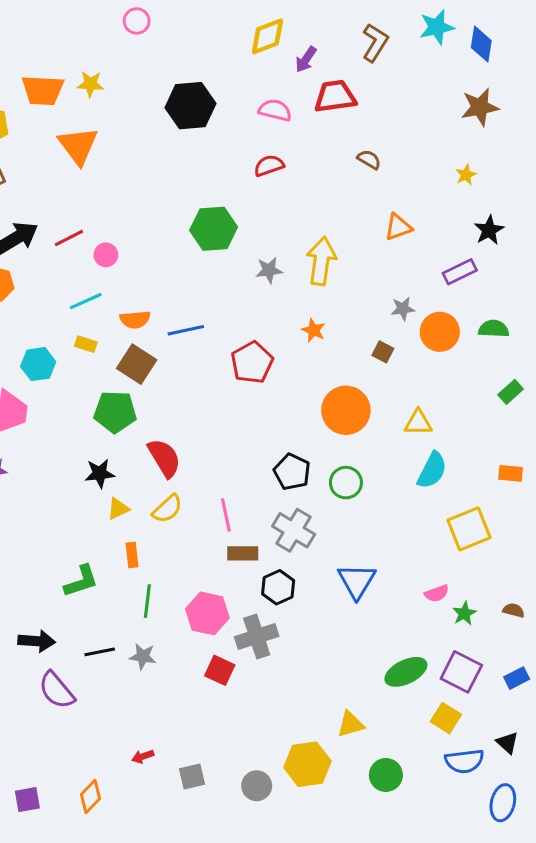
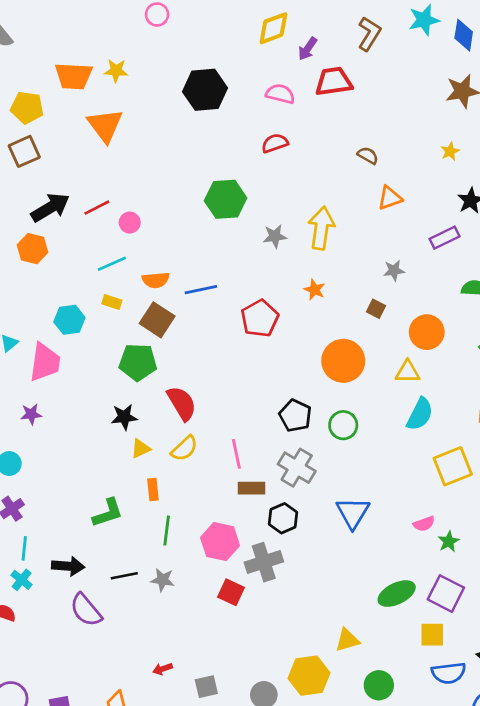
brown semicircle: (369, 159) -> (368, 155), moved
orange circle: (440, 332) -> (427, 332), moved
yellow square: (446, 718) -> (432, 635), turned -32

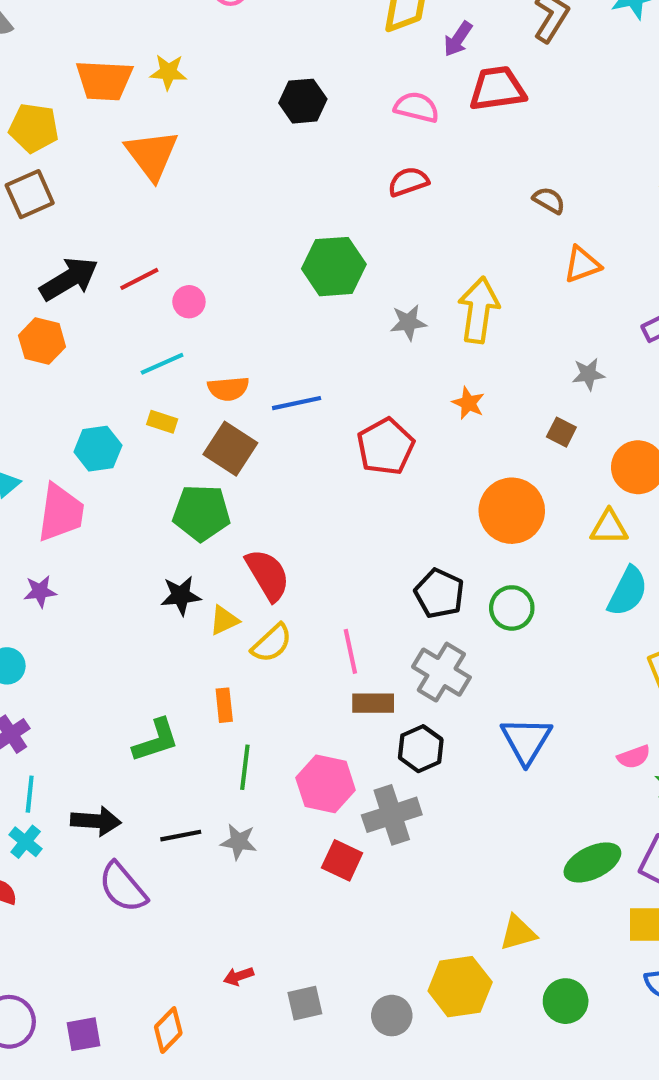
black hexagon: (205, 90) -> (303, 101), size x0.7
yellow triangle: (141, 448) -> (224, 620), moved

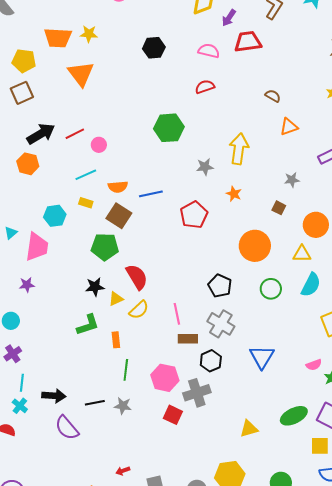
gray star: (408, 322) -> (205, 167), moved
green circle: (512, 608) -> (271, 289), moved
green L-shape: (156, 740) -> (88, 325), moved
yellow triangle: (518, 933) -> (249, 429), moved

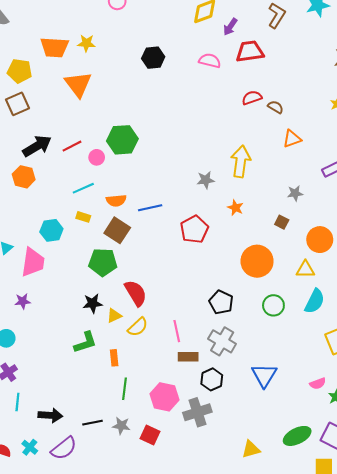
red semicircle: (205, 87) -> (252, 98), moved
green hexagon: (169, 128) -> (122, 140), moved
cyan cross: (20, 406) -> (30, 447), moved
red square: (173, 415) -> (150, 435), moved
purple semicircle: (67, 428) -> (64, 448), turned -88

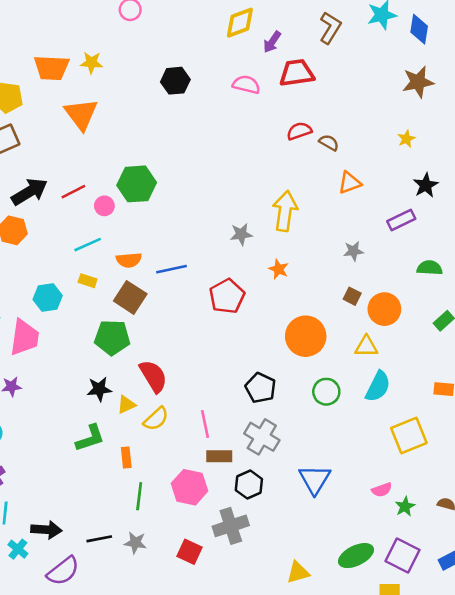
brown square: (282, 222) -> (352, 296), moved
pink hexagon: (165, 397) -> (190, 487), moved
red square: (150, 435) -> (190, 552), moved
cyan cross: (30, 447) -> (18, 549), moved

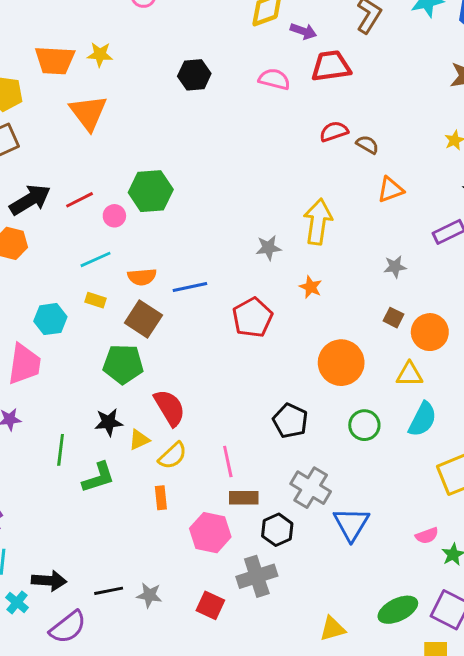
purple arrow: (272, 42) -> (303, 31), turned -105
gray cross: (262, 437) -> (311, 488), moved
orange rectangle: (126, 457) -> (161, 498), moved
green line: (139, 496) -> (61, 450), moved

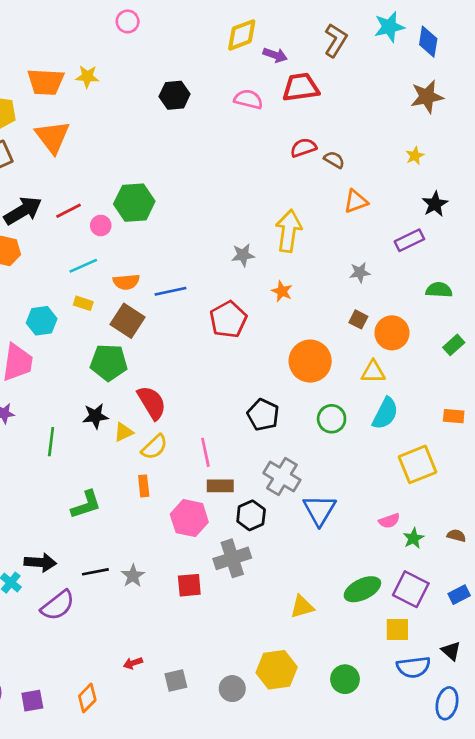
orange triangle: (88, 113) -> (52, 137), moved
green L-shape: (98, 477) -> (86, 505), moved
gray star: (149, 595) -> (133, 576), turned 30
red square: (210, 605) -> (189, 585), turned -30

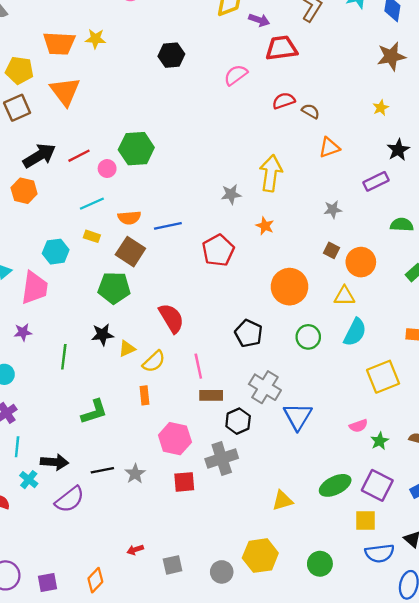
pink semicircle: (248, 99) -> (236, 75), moved, turned -50
red semicircle: (152, 403) -> (171, 318), moved
pink hexagon: (189, 518) -> (175, 439), moved

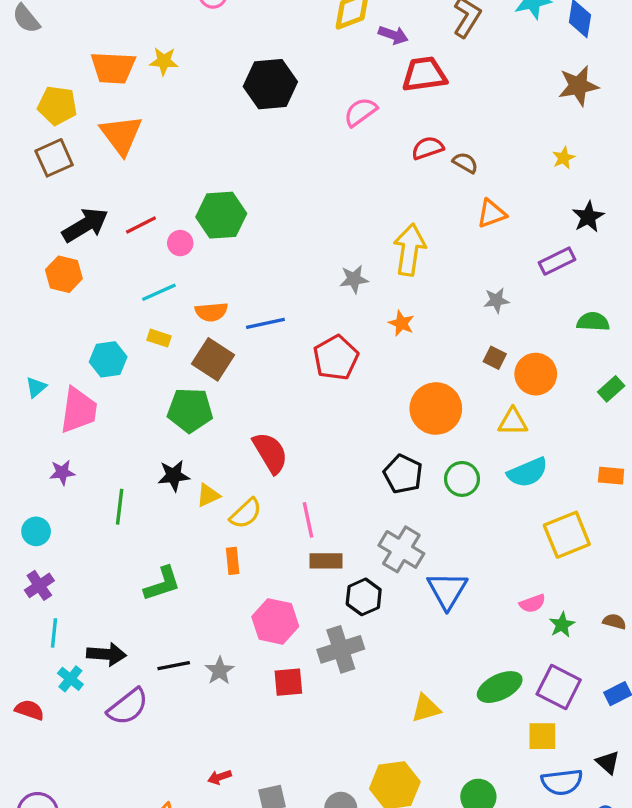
black hexagon: (171, 55) -> (270, 84), size x1.4
cyan semicircle: (355, 332) -> (528, 472), turned 40
black pentagon: (249, 333) -> (403, 474), moved

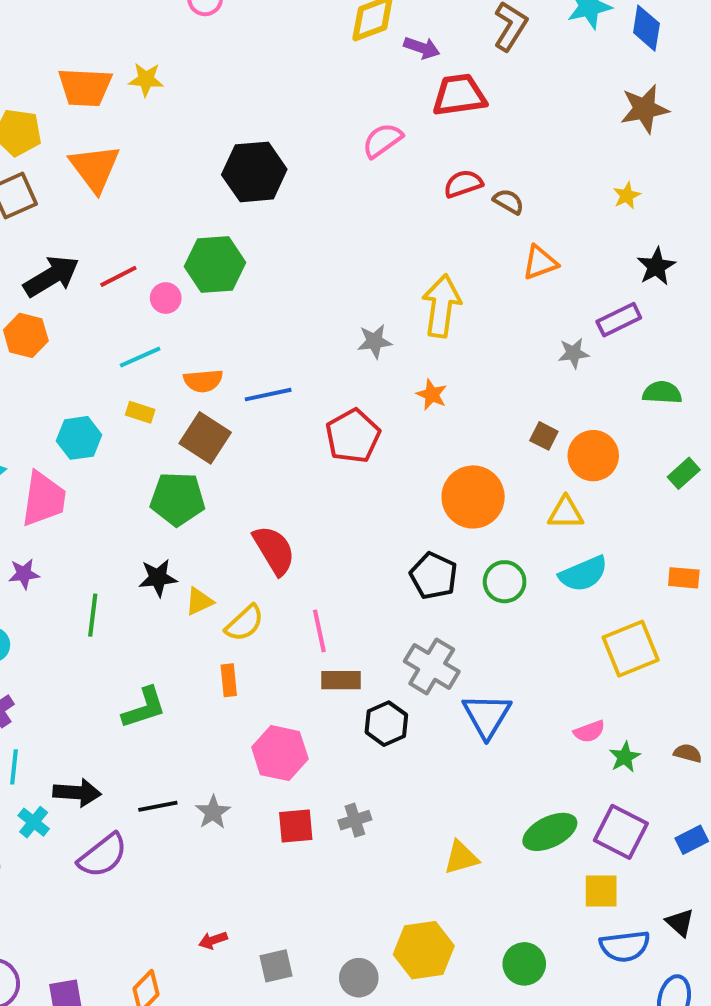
black hexagon: (270, 84) -> (254, 172), moved
gray star: (496, 300) -> (574, 353), moved
gray cross: (341, 649) -> (355, 820), moved, size x0.6

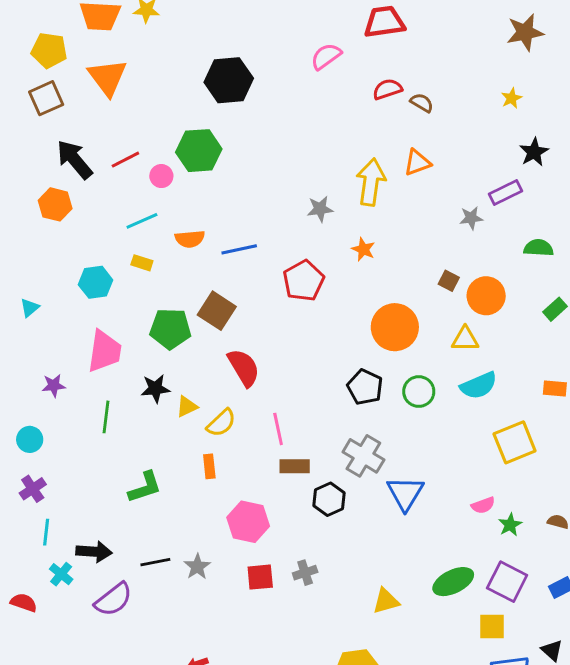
orange triangle: (540, 263) -> (417, 163), moved
black arrow: (51, 276) -> (75, 160), turned -99
brown square: (205, 438) -> (217, 311), moved
pink trapezoid: (44, 499) -> (105, 351), moved

